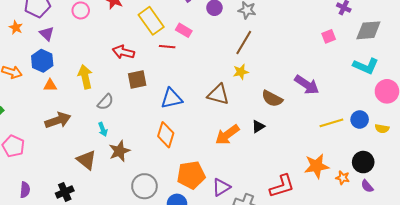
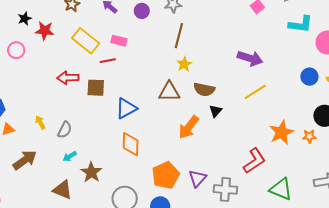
yellow arrow: (85, 77) -> (40, 122), moved, size x0.6
brown square: (137, 80) -> (96, 88), moved, turned 30
brown semicircle: (272, 99) -> (204, 89), moved
yellow line: (331, 123) -> (255, 92), moved
cyan arrow: (103, 129) -> (70, 156), turned 96

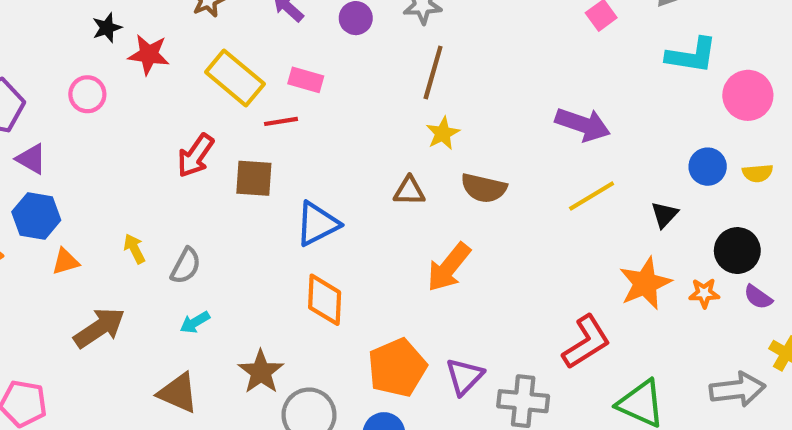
red arrow: (68, 78) -> (195, 156), turned -55
brown triangle: (169, 92) -> (409, 191), size x0.7
black triangle: (216, 111) -> (664, 215), moved
brown star: (91, 172) -> (261, 372), moved

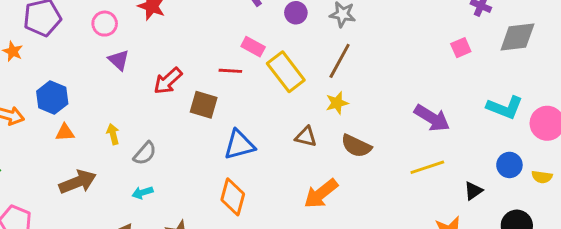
cyan L-shape: (692, 55) -> (505, 107), moved
yellow rectangle: (235, 78) -> (286, 72), moved
purple triangle: (31, 159) -> (119, 60), moved

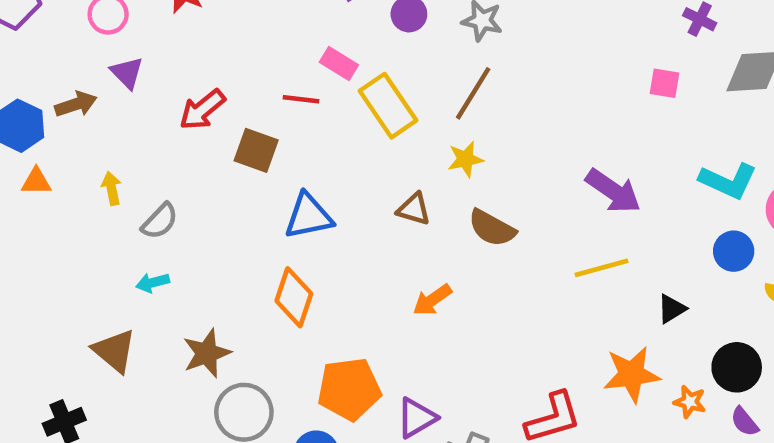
pink square: (461, 48) -> (664, 83), turned 30
blue circle: (509, 165) -> (734, 251), moved
brown arrow: (78, 182) -> (76, 104), moved, size x0.7
orange arrow: (321, 194) -> (432, 300), size x0.7

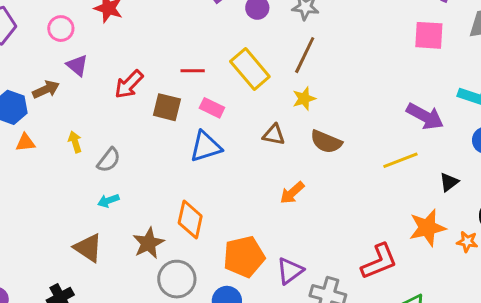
pink rectangle: (339, 63) -> (212, 108), moved
pink square: (664, 83) -> (429, 35), size x1.5
purple arrow: (613, 191) -> (425, 116), moved
orange diamond: (294, 297) -> (190, 220), moved

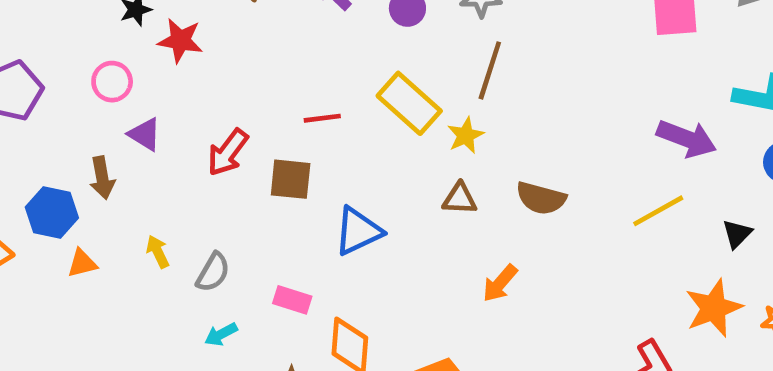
brown arrow: (46, 89) -> (102, 178), turned 112
yellow star: (304, 99) -> (466, 135), moved
pink rectangle: (212, 108) -> (292, 300), moved

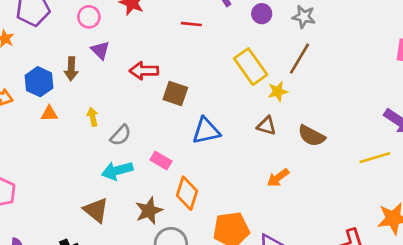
red line: (322, 118) -> (191, 24), moved
red arrow: (228, 152) -> (144, 71), turned 40
cyan arrow: (221, 334) -> (117, 171), size x1.6

